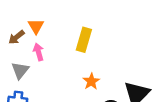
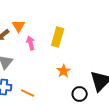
pink arrow: (38, 52) -> (31, 43), moved

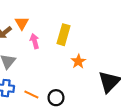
orange star: (64, 71) -> (78, 61), moved
black circle: (80, 94) -> (56, 98), moved

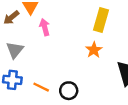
yellow rectangle: (63, 35) -> (101, 20), moved

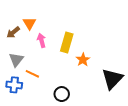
yellow rectangle: (101, 20) -> (67, 42), moved
orange line: (41, 87) -> (32, 74), moved

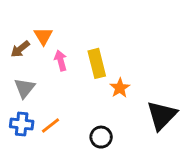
yellow rectangle: (67, 42) -> (97, 63), turned -30
orange line: (32, 74) -> (51, 126), moved, turned -64
black circle: (62, 94) -> (101, 137), moved

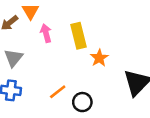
orange line: (51, 126) -> (58, 92), moved

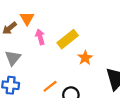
yellow rectangle: (78, 36) -> (68, 39), turned 65

